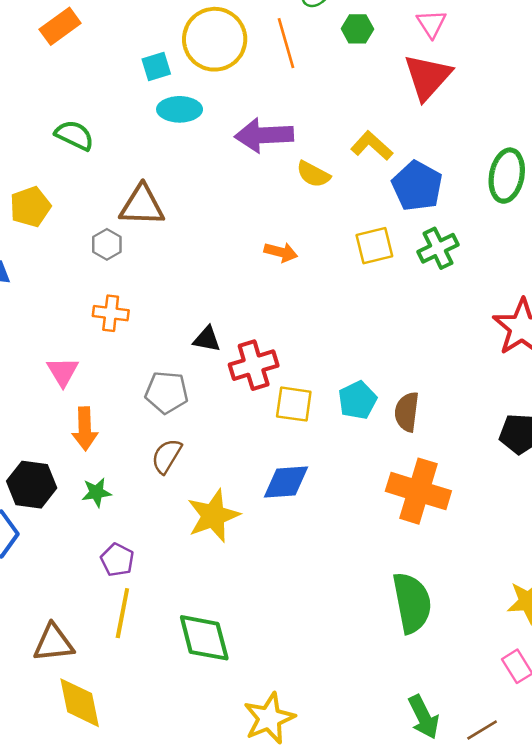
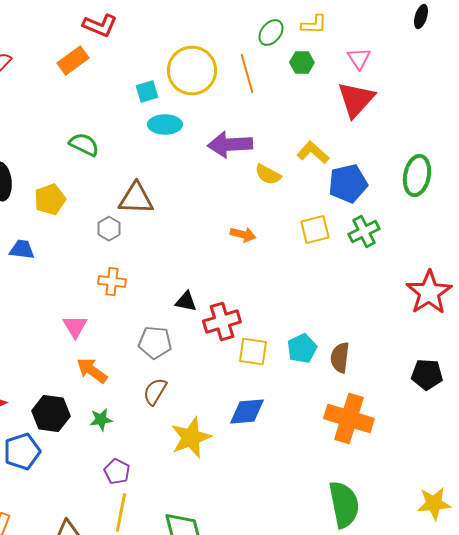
blue pentagon: (417, 186) -> (348, 184), turned 30
orange arrow: (85, 429) -> (92, 370), turned 128

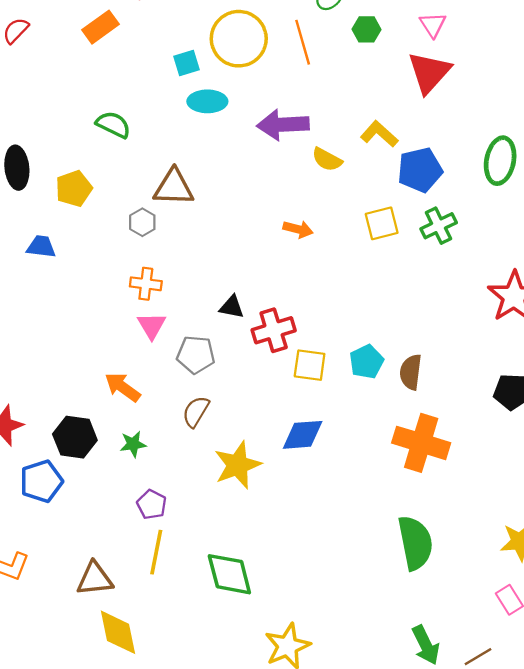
pink triangle: (75, 326) -> (152, 326), moved

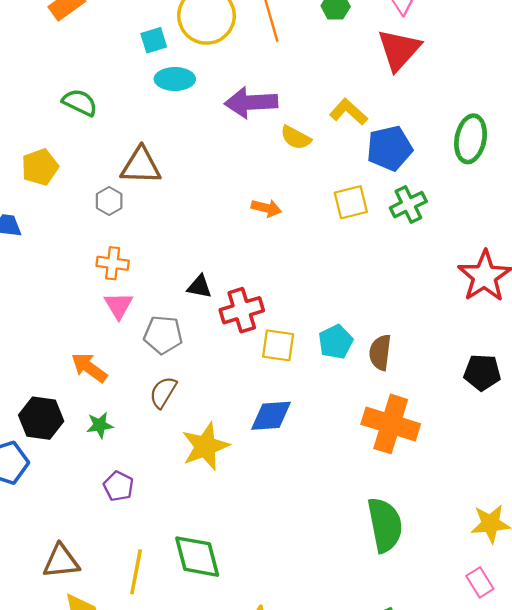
yellow line: (156, 552) -> (136, 572), moved

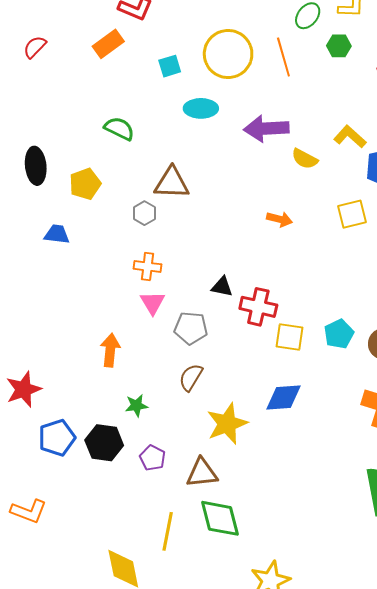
cyan square: (154, 40) -> (170, 66), moved
red cross: (242, 310) -> (258, 307), turned 30
orange arrow: (89, 368) -> (110, 350), moved, turned 60
black hexagon: (41, 418) -> (104, 443), moved
brown triangle: (61, 561) -> (202, 473), moved

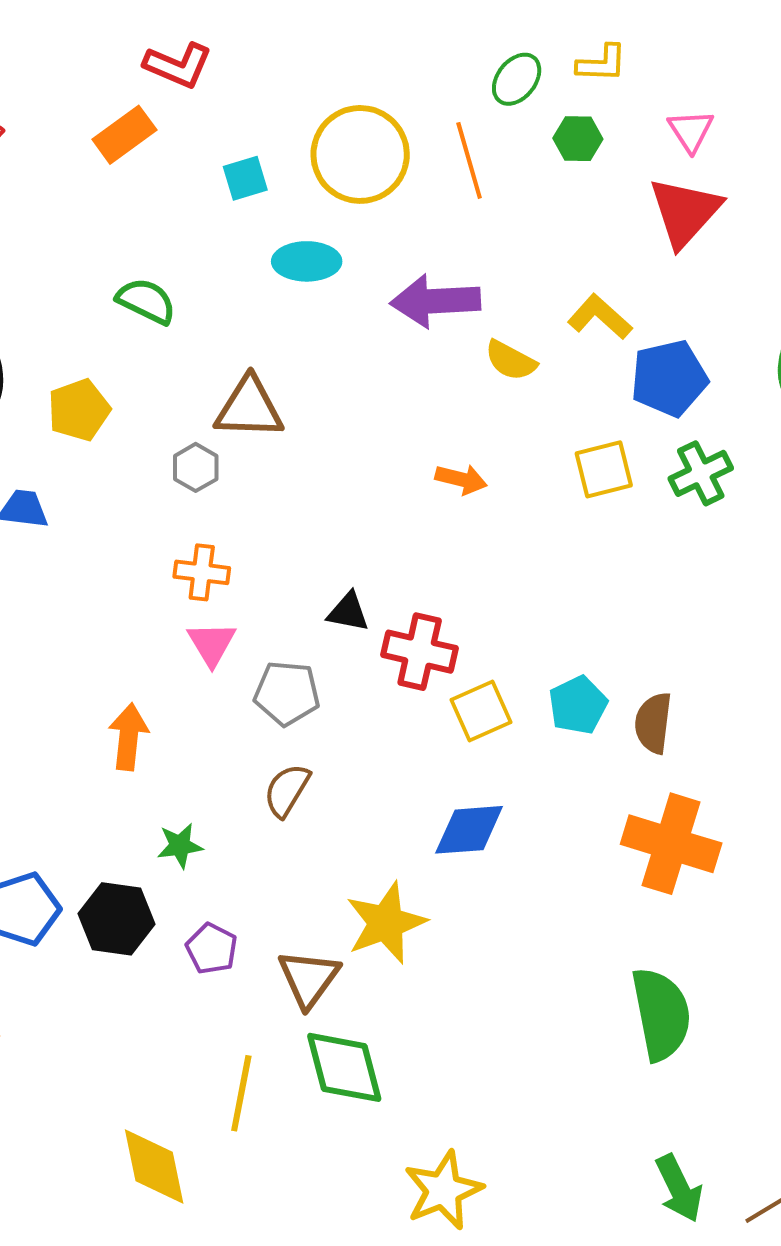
yellow square: (290, 337) -> (481, 711), turned -32
yellow star: (227, 424) -> (386, 923), moved
brown triangle: (202, 473) -> (309, 978), turned -48

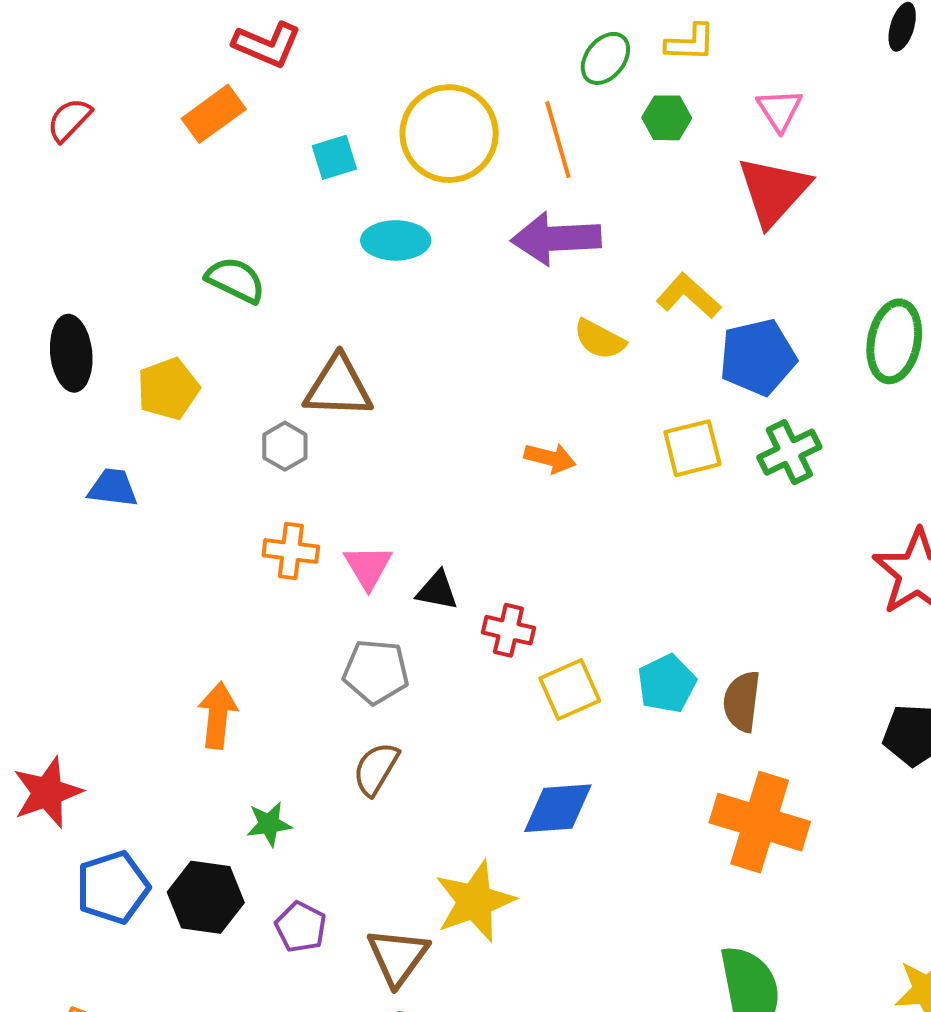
purple arrow: (435, 301) -> (556, 238), moved
pink triangle: (212, 644) -> (368, 567), moved
red cross: (420, 652) -> (508, 630), size x0.7

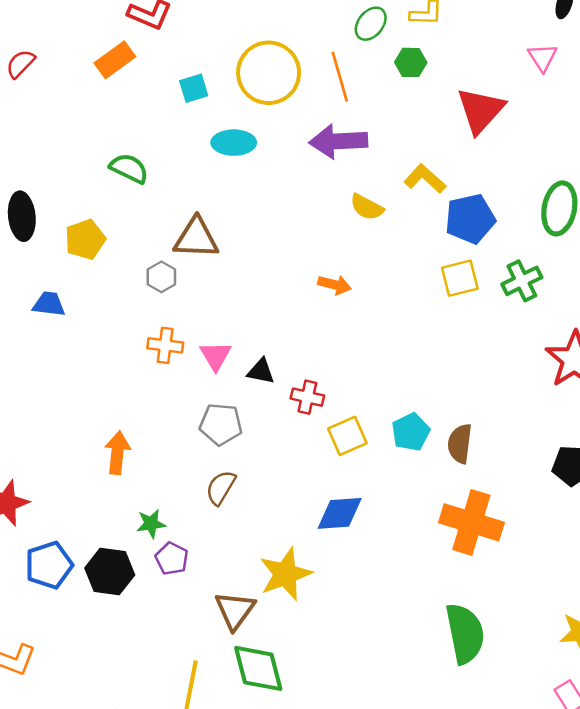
pink triangle: (779, 110) -> (543, 57), moved
yellow square: (692, 448) -> (460, 278), moved
green cross: (789, 452) -> (522, 281), moved
purple pentagon: (301, 927) -> (172, 559), moved

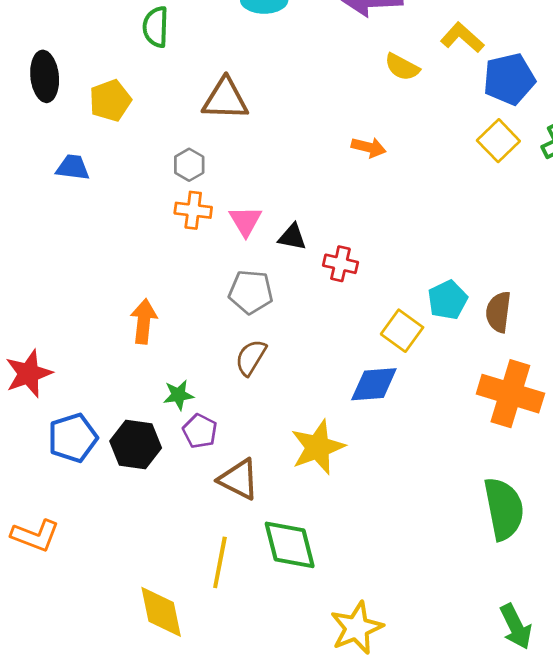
green semicircle: (129, 168) -> (156, 27), turned -114
gray hexagon: (161, 277) -> (189, 165), moved
yellow square: (460, 278) -> (498, 141), turned -30
yellow square: (347, 436) -> (402, 331), moved, turned -30
brown triangle: (235, 610) -> (239, 479), moved, turned -39

